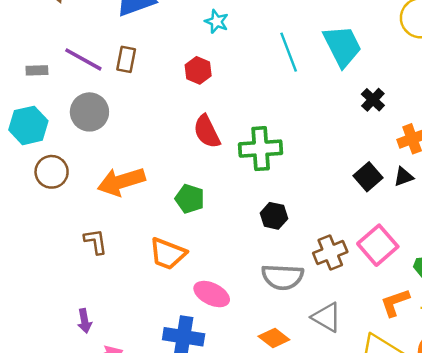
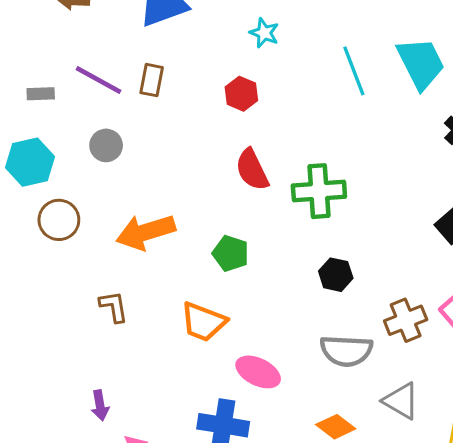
gray circle: (89, 112) -> (106, 145), size x0.7

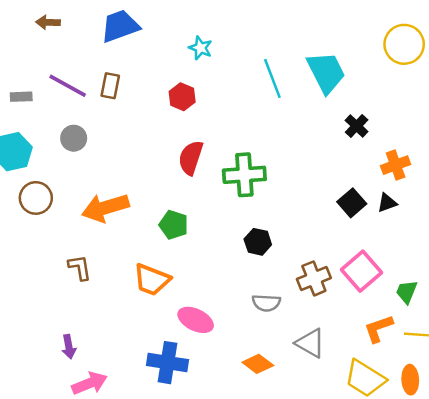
red semicircle: (252, 170) -> (191, 158), turned 44
gray semicircle: (346, 351) -> (266, 303), size x0.7

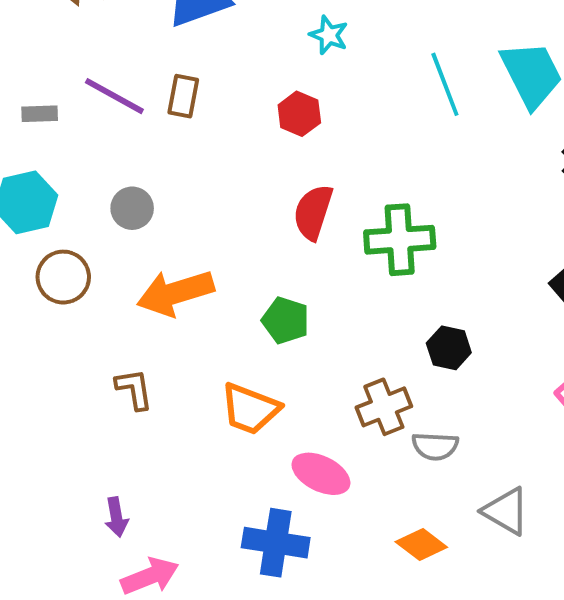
gray circle: (74, 138) -> (132, 208), moved
black hexagon: (258, 242) -> (449, 348), moved
brown cross: (314, 278) -> (384, 407), moved

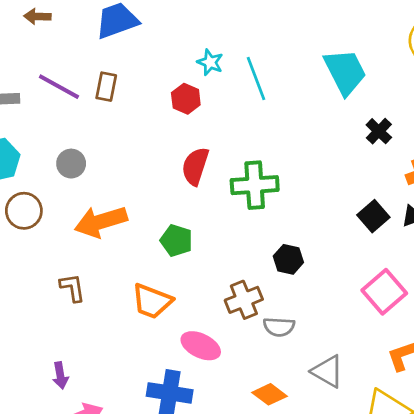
cyan star: (329, 35) -> (210, 62), moved
cyan line: (445, 84) -> (256, 79), moved

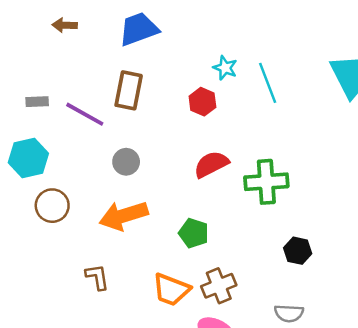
purple line: (59, 87) -> (85, 114), moved
brown rectangle: (106, 87) -> (129, 90), size x1.4
gray circle: (71, 164) -> (126, 162), moved
red semicircle: (195, 166) -> (211, 164), turned 45
brown cross: (244, 300) -> (219, 286), moved

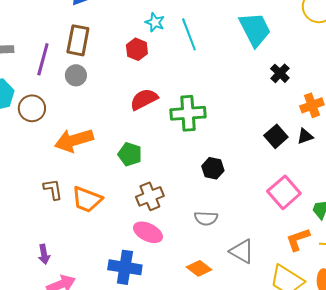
purple line: (85, 114) -> (43, 59), turned 76
gray circle: (126, 162) -> (76, 75), moved
brown circle: (52, 206) -> (32, 108), moved
orange trapezoid: (171, 290) -> (87, 199), moved

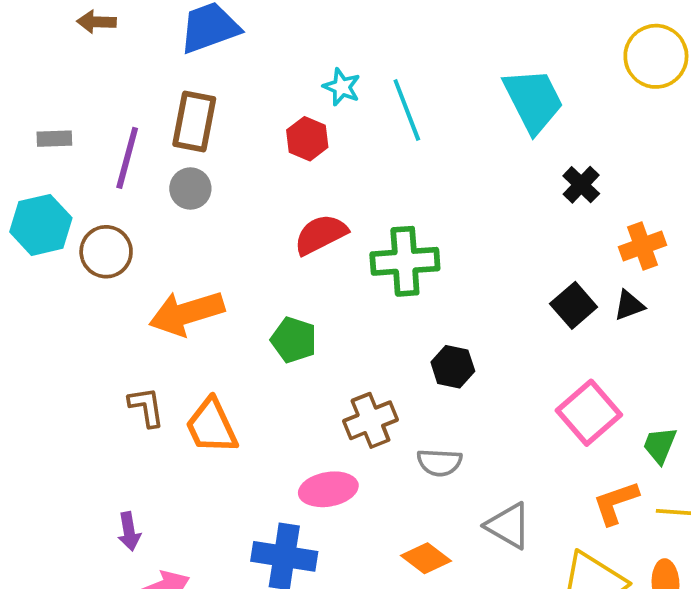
brown cross: (150, 196) -> (370, 420), moved
orange trapezoid: (87, 199) -> (211, 426), turned 44
pink ellipse: (148, 232) -> (328, 489), turned -36

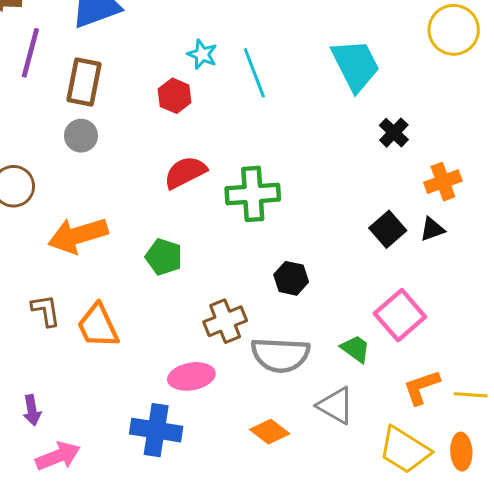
purple line: (127, 158) -> (30, 53), moved
green trapezoid: (660, 445) -> (356, 349), moved, turned 104
gray semicircle: (439, 462) -> (280, 355), size x1.6

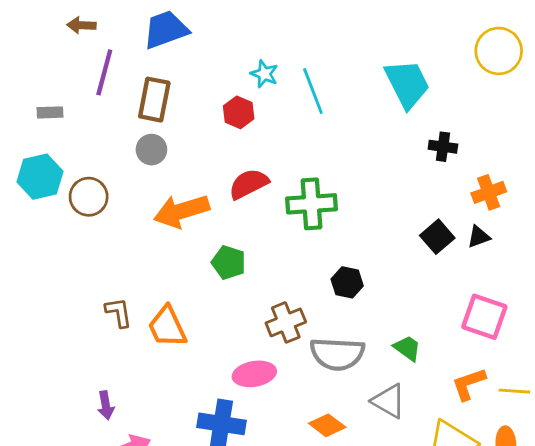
black cross: (394, 133) -> (443, 147), turned -36
orange arrow: (78, 235) -> (181, 211), moved
pink square: (400, 315) -> (484, 317), moved, turned -30

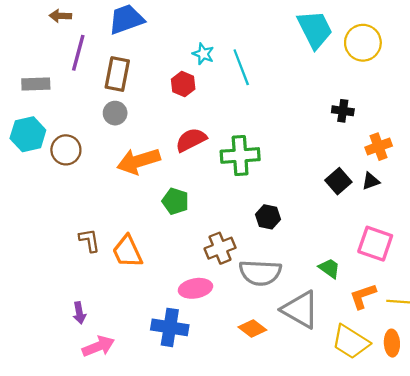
yellow circle: (499, 51) -> (363, 43), moved
cyan trapezoid: (407, 84) -> (315, 29), moved
gray rectangle: (50, 112) -> (36, 84), size x1.4
green trapezoid: (407, 348) -> (329, 268), moved
gray triangle: (389, 401) -> (300, 310), size x1.4

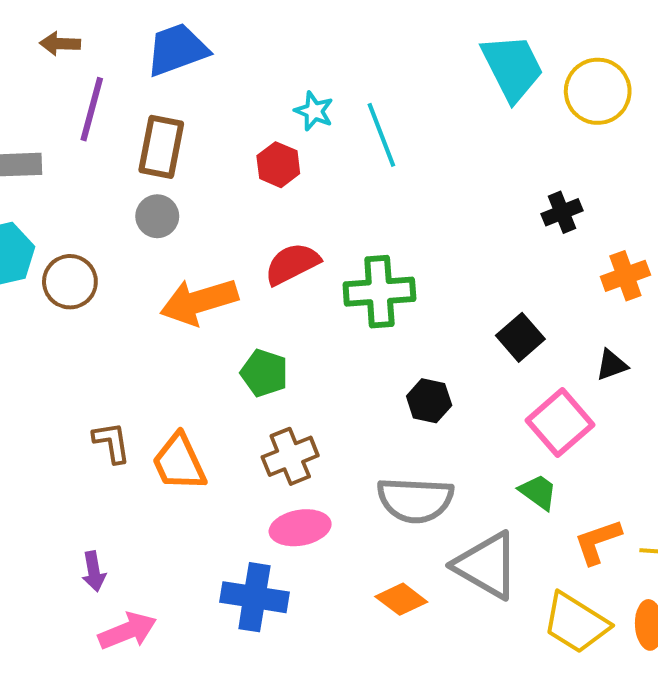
black cross: (343, 111) -> (562, 212), turned -30
black square: (338, 181) -> (520, 337), moved
black triangle: (371, 181) -> (612, 365), moved
pink square: (375, 244) -> (560, 423), moved, turned 30
brown cross: (220, 248) -> (290, 456), moved

